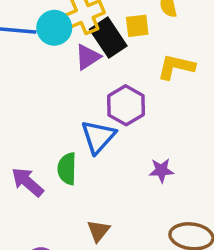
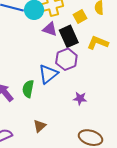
yellow square: (137, 26) -> (80, 16), turned -32
black rectangle: (108, 38) -> (69, 36), moved
purple triangle: (88, 57) -> (50, 29), turned 42

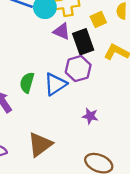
green semicircle: (28, 89) -> (27, 83), moved
brown triangle: (40, 126) -> (40, 144), size x1.6

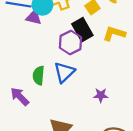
purple triangle: (62, 31) -> (34, 17), moved
purple hexagon: (78, 69) -> (70, 43), moved

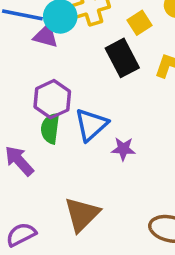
purple hexagon: (70, 43) -> (52, 99), moved
purple star: (101, 95) -> (123, 149), moved

